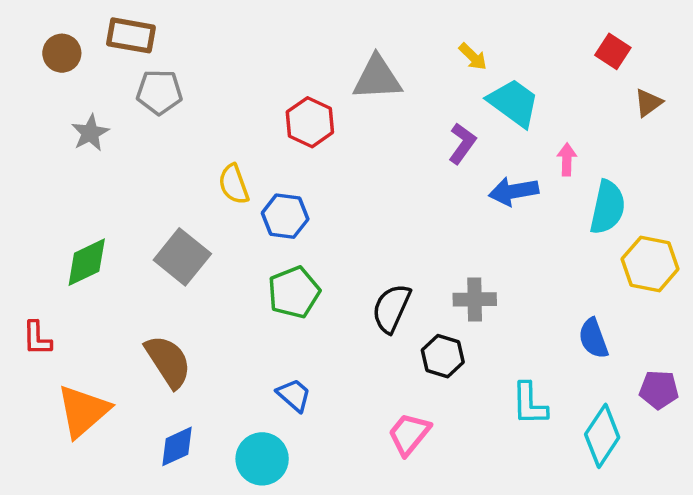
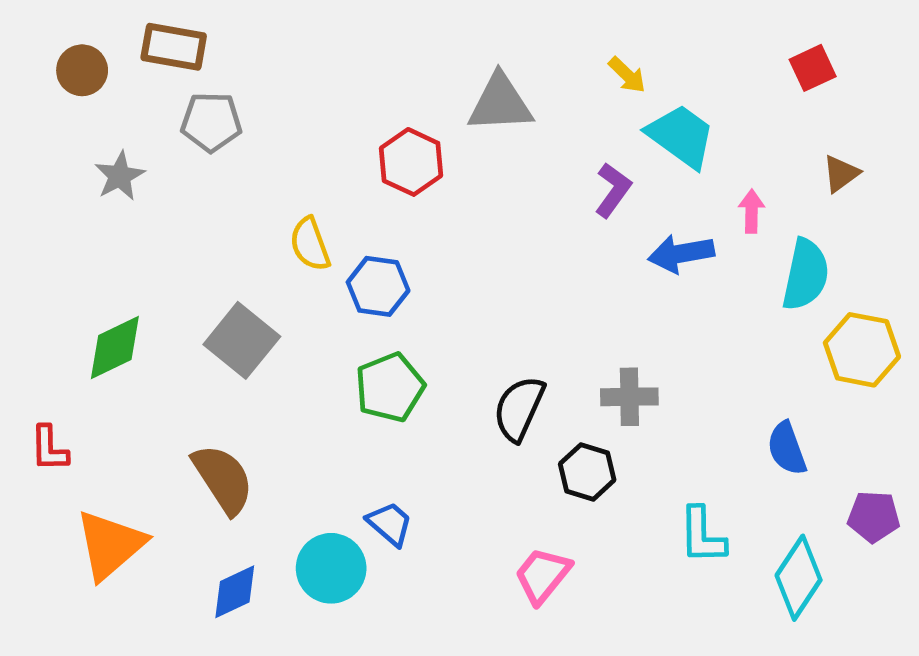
red square: (613, 51) -> (813, 68), turned 32
brown triangle: (648, 103) -> (841, 174), moved
cyan circle: (262, 459) -> (331, 568), moved

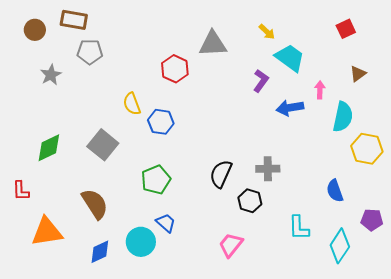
green pentagon: (390, 387) -> (156, 180), moved
orange triangle: (110, 545) -> (47, 232), turned 32

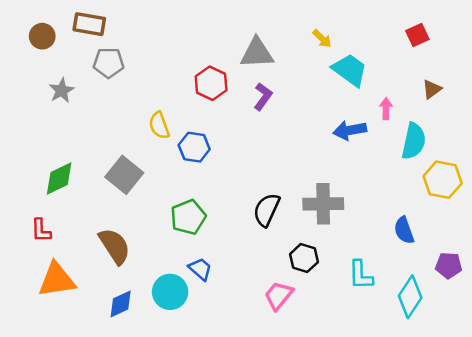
purple L-shape: (261, 81) -> (263, 96), moved
gray cross: (268, 169) -> (323, 204), size x1.4
red L-shape: (21, 191) -> (41, 230), moved
black hexagon: (250, 201) -> (304, 258), moved

